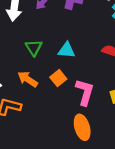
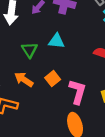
cyan triangle: (67, 50) -> (56, 41), moved

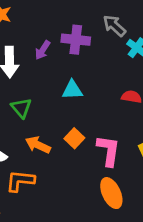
green triangle: (30, 50) -> (21, 108), moved

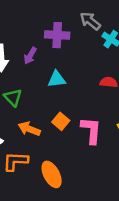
purple arrow: (43, 50) -> (30, 56), moved
orange ellipse: (111, 193) -> (52, 174), moved

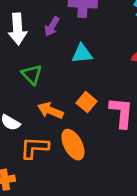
orange ellipse: (52, 174) -> (73, 145), moved

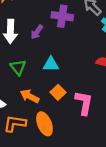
cyan triangle: (82, 54) -> (51, 64), moved

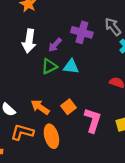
cyan triangle: (51, 64) -> (71, 67), moved
green triangle: (18, 67) -> (49, 66), moved, turned 35

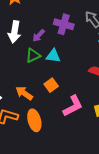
orange square: (69, 107) -> (51, 85), moved
pink L-shape: (93, 120) -> (73, 106), turned 45

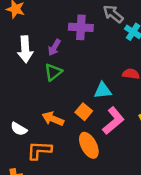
cyan triangle: (53, 56) -> (103, 90), moved
orange square: (51, 85) -> (84, 112), moved
orange ellipse: (34, 120) -> (89, 145), moved

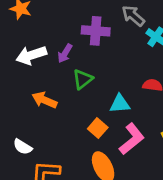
white arrow: (25, 49) -> (31, 55), turned 75
green triangle: (53, 72) -> (83, 79), moved
orange arrow: (53, 119) -> (44, 100), moved

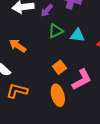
orange arrow: (44, 100) -> (18, 46), moved
cyan triangle: (120, 104) -> (77, 35), moved

